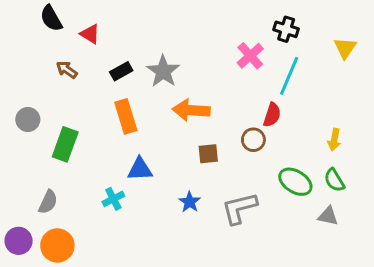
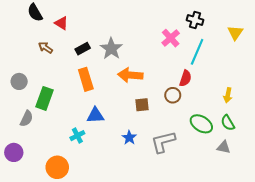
gray semicircle: (48, 202) -> (26, 119), moved
purple circle: (19, 241) -> (14, 152), moved
orange circle: (57, 245) -> (57, 167), moved

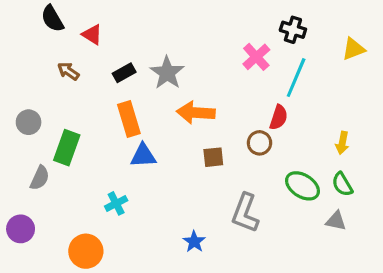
yellow triangle: (235, 33) -> (353, 49), turned 35
blue triangle: (95, 115) -> (143, 156), moved
blue star: (129, 138) -> (194, 242), moved
gray L-shape: (163, 142) -> (245, 213), turned -55

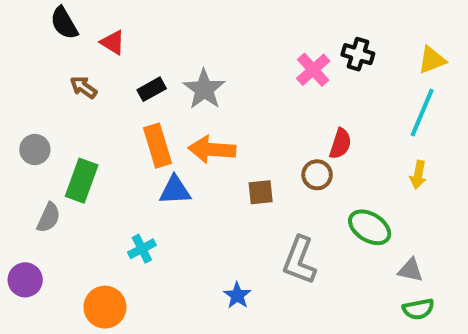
black cross: (293, 30) -> (358, 54), moved
cyan line: (296, 78) -> (422, 113), moved
orange arrow: (196, 113) -> (212, 149), moved
green semicircle: (342, 184) -> (418, 309), moved, turned -70

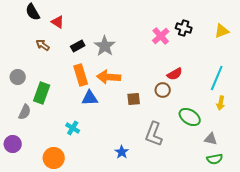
cyan line: (422, 113) -> (217, 78), moved
red semicircle: (340, 144) -> (175, 74), turned 42
yellow arrow: (418, 175) -> (221, 103), moved
cyan cross: (142, 249) -> (73, 128), turned -32

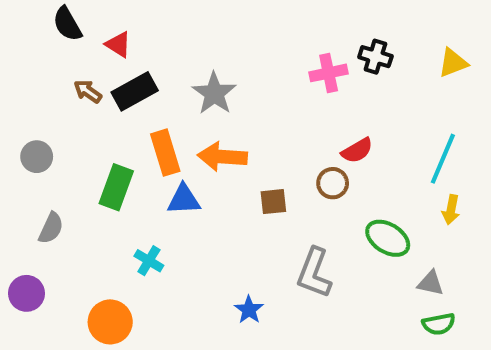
pink cross: (161, 36) -> (329, 73), turned 30
black rectangle: (78, 46) -> (135, 91), moved, size x1.5
green rectangle: (42, 93) -> (116, 187), moved

